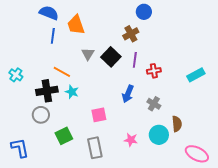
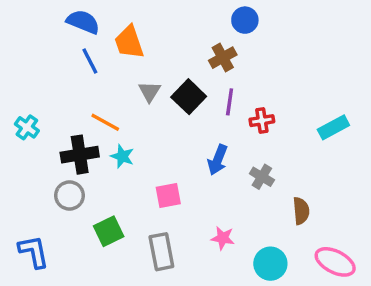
blue line: (53, 36) -> (90, 61), turned -35
cyan circle: (159, 135) -> (270, 264), moved

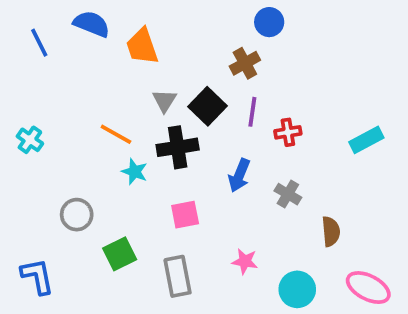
blue line: (90, 61) -> (39, 43), moved
black cross: (80, 155) -> (178, 147), moved

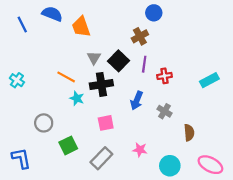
gray rectangle: (178, 276) -> (101, 158), turned 55

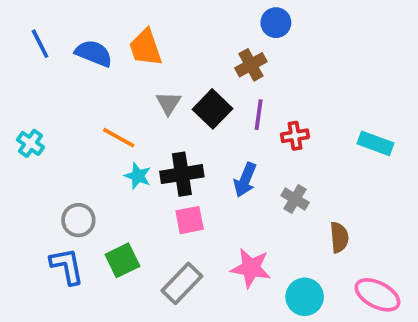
blue semicircle: (52, 14) -> (94, 53), moved
cyan rectangle: (209, 80) -> (376, 143), turned 48
black cross: (101, 84) -> (182, 174), moved
pink star: (140, 150) -> (251, 268), size x1.5
blue L-shape: (21, 158) -> (67, 266), moved

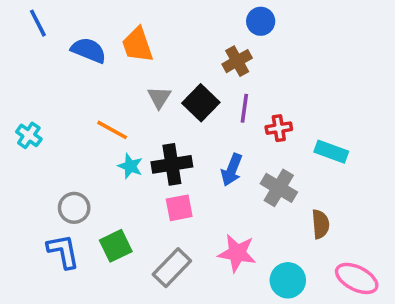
blue line: (40, 44) -> (38, 23), moved
cyan rectangle: (376, 143) -> (331, 152), moved
gray cross: (295, 199) -> (279, 188), size x1.4

